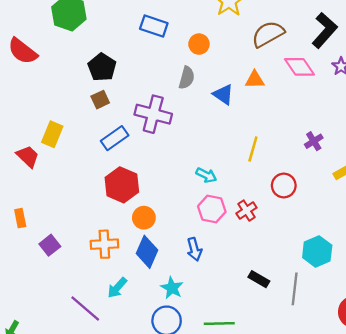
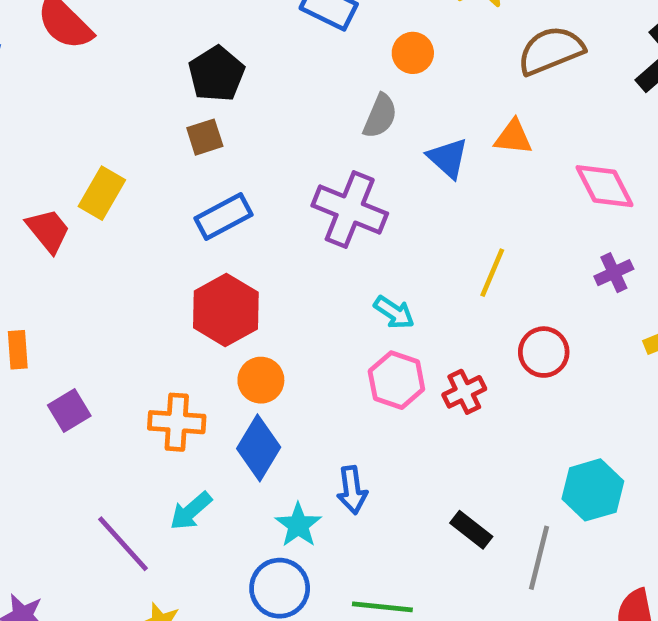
pink diamond: (299, 67) -> (604, 186), moved
purple cross: (153, 114) -> (350, 210), moved
blue arrow: (194, 249) -> (352, 490), moved

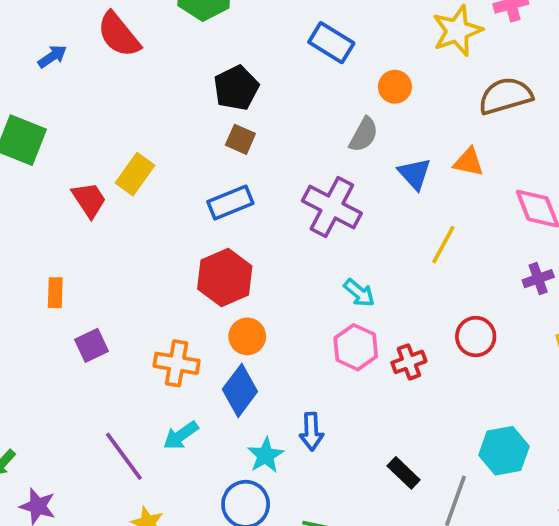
brown square: (205, 137) -> (240, 139), moved, turned 36
yellow line: (492, 273) -> (443, 245), moved

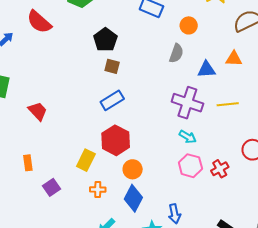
yellow rectangle: (135, 174) -> (86, 160), moved
blue triangle: (415, 174) -> (206, 69), turned -42
purple cross: (332, 207) -> (187, 103), moved
yellow line: (443, 245) -> (228, 104), turned 65
orange cross: (177, 363) -> (98, 190), size x0.7

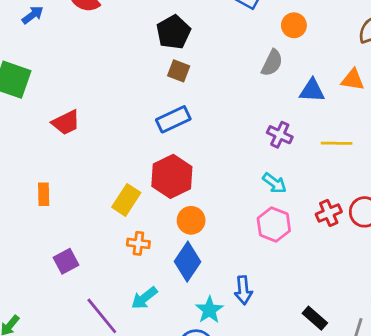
purple cross: (187, 103) -> (280, 135), size x0.6
red trapezoid: (38, 111) -> (66, 122), turned 100
red cross: (220, 169) -> (329, 213), moved
purple square: (52, 187) -> (66, 261), moved

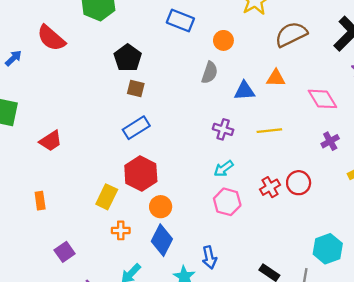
cyan arrow: (274, 183) -> (224, 169), turned 114

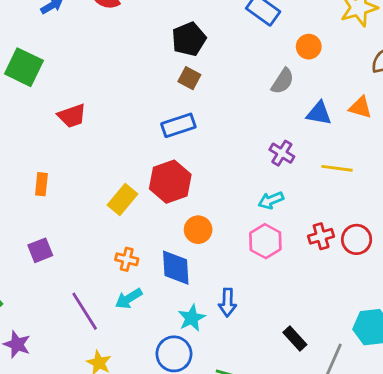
orange circle: (161, 207) -> (198, 230), moved
orange cross: (121, 230) -> (127, 259), moved
blue diamond: (162, 240) -> (176, 268), turned -44
purple square: (65, 252) -> (40, 250), moved

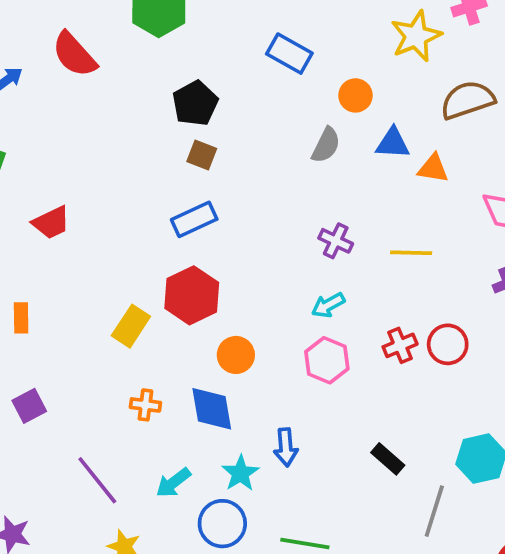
blue triangle: (319, 113) -> (393, 143), moved
cyan arrow: (129, 299) -> (173, 483), moved
black rectangle: (295, 339) -> (388, 459), moved

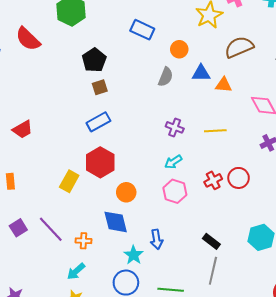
brown square: (202, 155) -> (100, 87), turned -35
orange cross: (145, 405) -> (84, 241), moved
purple line: (97, 480) -> (51, 229), moved
cyan arrow: (173, 483) -> (76, 271), moved
gray line: (434, 511) -> (213, 271), moved

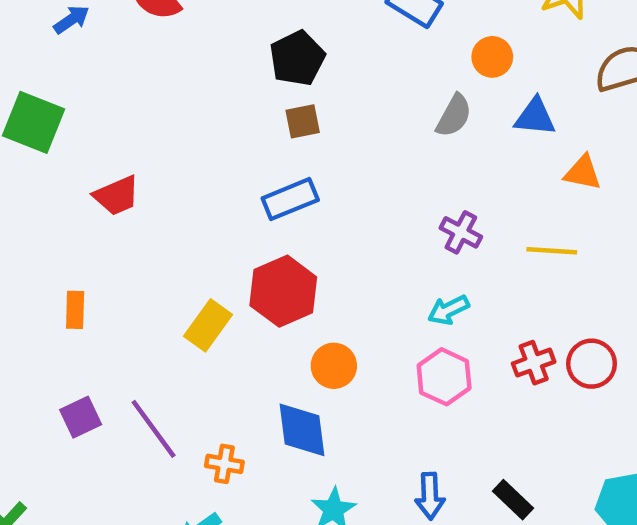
orange triangle: (224, 85) -> (583, 173), moved
blue arrow: (157, 239) -> (430, 496), moved

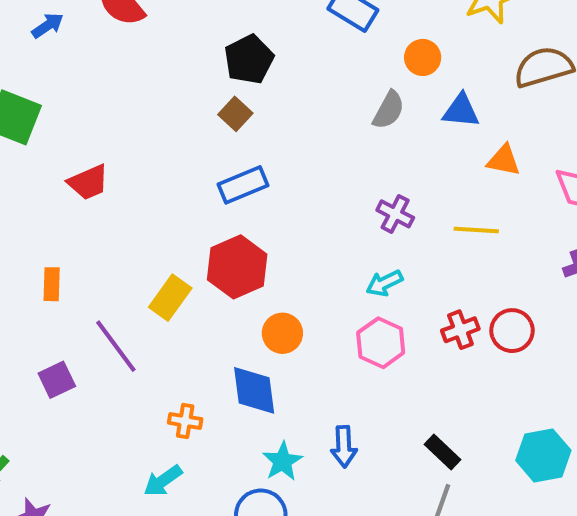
brown square: (303, 121) -> (235, 114), moved, turned -36
purple line: (154, 429) -> (116, 346), moved
blue arrow: (430, 496) -> (344, 447), moved

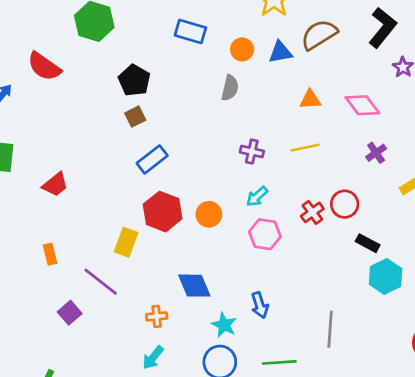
blue triangle: (461, 111) -> (280, 52), moved
brown square: (235, 114) -> (135, 117), turned 36
orange circle: (282, 333) -> (209, 214), moved
black rectangle: (442, 452) -> (368, 243), moved

